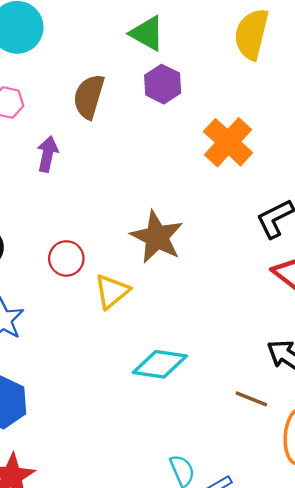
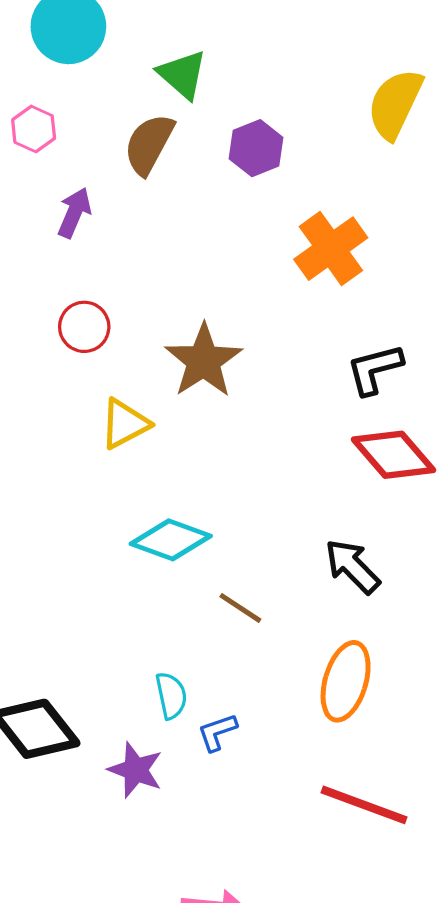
green triangle: (147, 33) -> (182, 74), moved
red circle: (66, 258) -> (84, 327), moved
brown line: (251, 399) -> (240, 608), moved

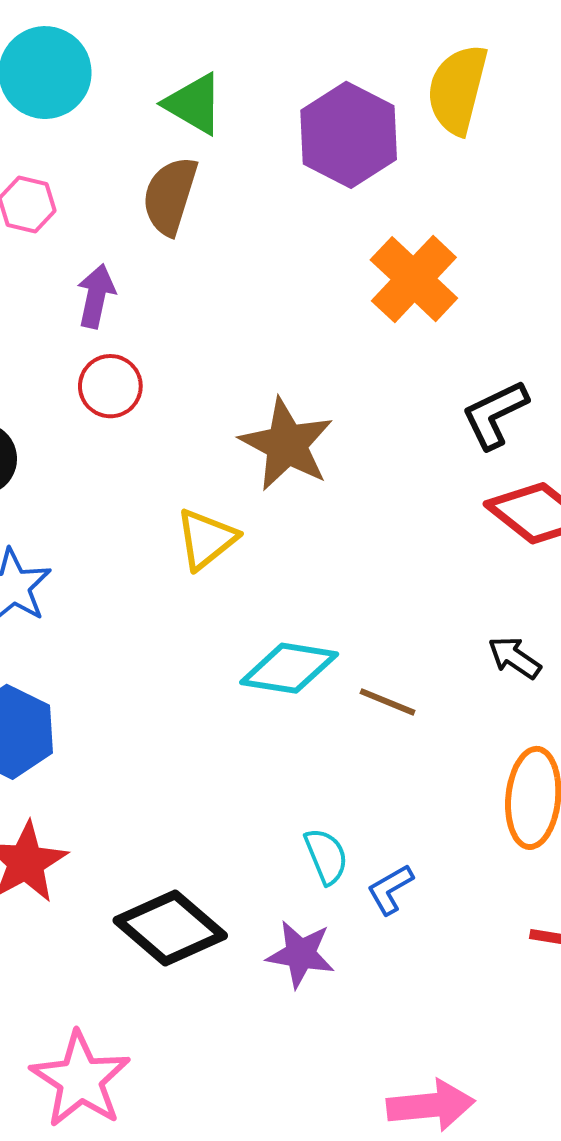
purple hexagon: (256, 148) -> (349, 135), moved, size x1.5
red circle: (84, 327) -> (110, 386), moved
black arrow: (352, 566) -> (514, 658), size x0.7
brown line: (240, 608) -> (387, 702), moved

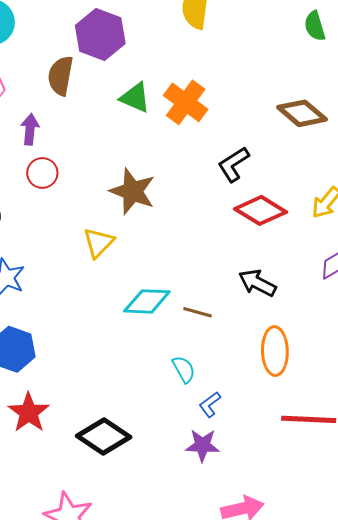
green triangle: (194, 104) -> (135, 98), moved
purple hexagon: (349, 135) -> (100, 35), moved
black arrow: (514, 658) -> (257, 283), size x1.4
cyan semicircle: (326, 856) -> (184, 369), moved
purple star: (301, 954) -> (202, 445), moved

